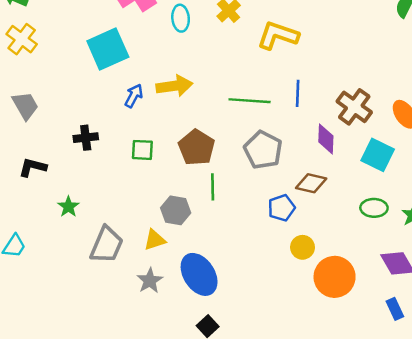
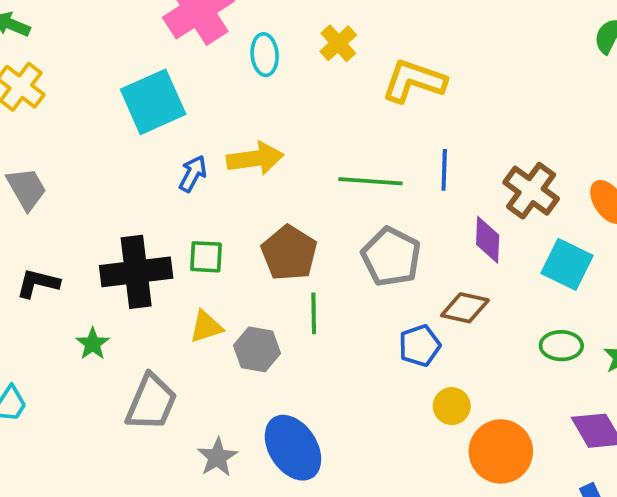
black cross: (86, 138) -> (136, 272), moved, size x1.8
yellow triangle: (155, 240) -> (206, 327), moved

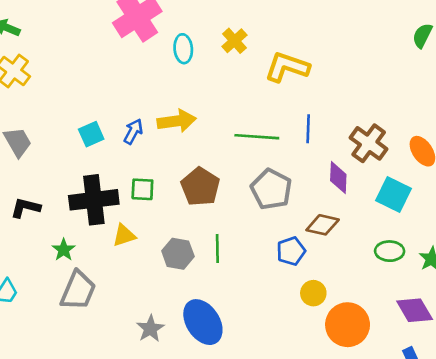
cyan square: (153, 102) -> (91, 134), moved, size x0.6
green line: (314, 313) -> (217, 248), moved
yellow triangle: (206, 327) -> (124, 235), moved
gray trapezoid: (151, 402) -> (78, 291), moved

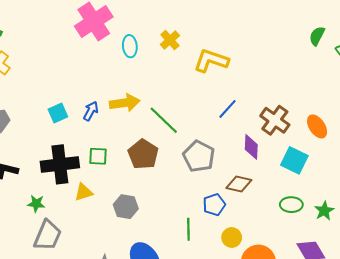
blue line: (308, 129) -> (228, 109), turned 40
green line: (257, 137) -> (164, 120), moved, turned 40
green line: (217, 248) -> (188, 229), moved
green star: (64, 250) -> (36, 204), turned -30

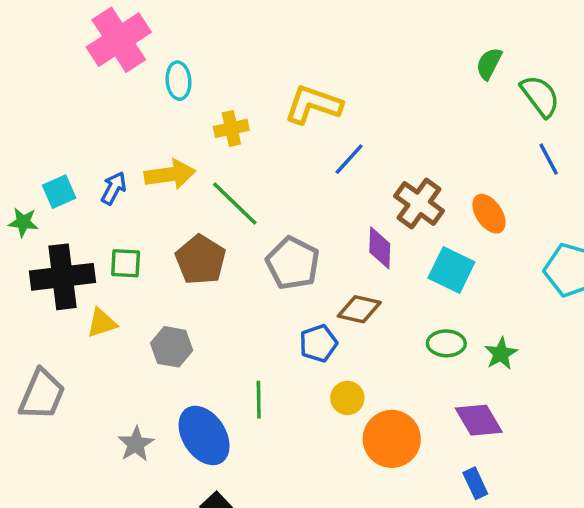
yellow cross: (170, 40) -> (231, 128), moved, turned 30
blue line: (228, 109) -> (349, 159), moved
green star: (36, 204) -> (23, 222), moved
green line: (188, 229) -> (259, 400), moved

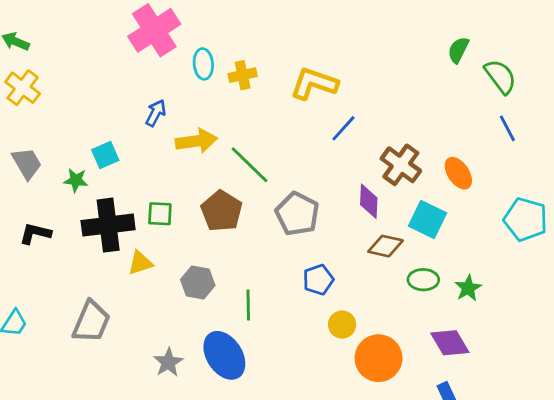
yellow cross: (231, 128) -> (243, 75), moved
blue arrow: (114, 188) -> (156, 113), moved
brown diamond: (359, 309) -> (385, 246), moved
green line: (259, 400) -> (248, 305), moved

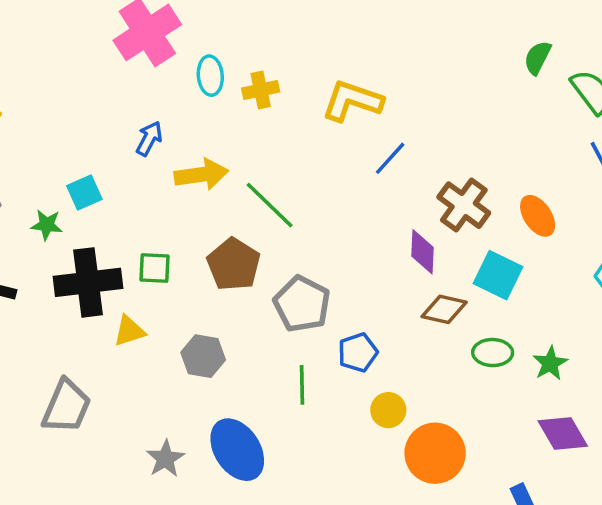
gray pentagon: (297, 214) -> (302, 304), moved
green line: (248, 305) -> (302, 385), moved
purple diamond: (450, 343) -> (563, 433), moved

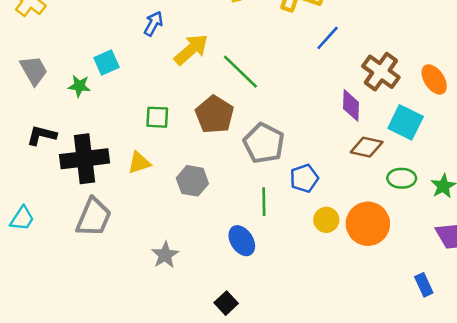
yellow arrow: (201, 174) -> (191, 50), turned -33
black cross: (88, 282) -> (84, 159), moved
blue ellipse: (237, 450) -> (242, 241), moved, size x0.7
orange circle: (435, 453) -> (368, 224), moved

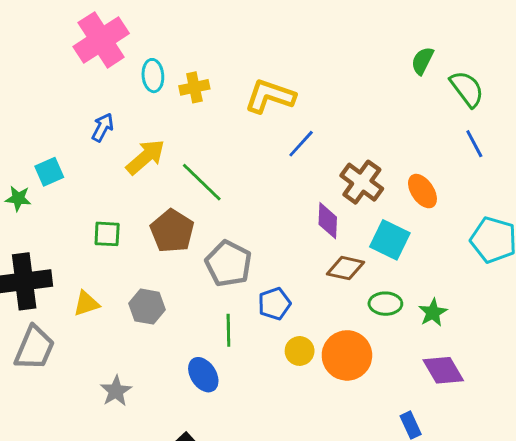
yellow triangle: (139, 163) -> (86, 304), moved

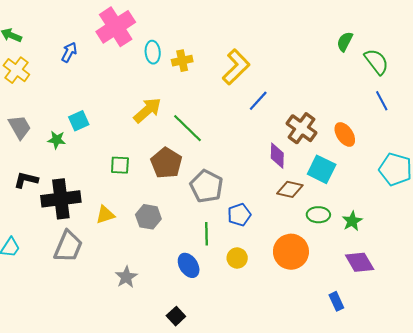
yellow L-shape: (270, 96) -> (236, 67), turned 117
blue arrow: (103, 127) -> (69, 52), moved
yellow circle: (300, 351) -> (237, 258), moved

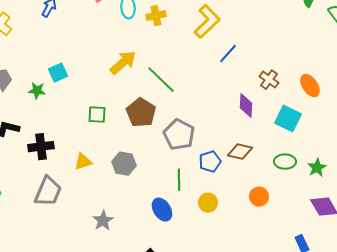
brown cross: (302, 128) -> (269, 80), size x0.7
brown diamond: (290, 189) -> (240, 152), moved
black cross: (61, 199) -> (41, 147), size x0.7
orange circle: (291, 252) -> (259, 197), size x0.6

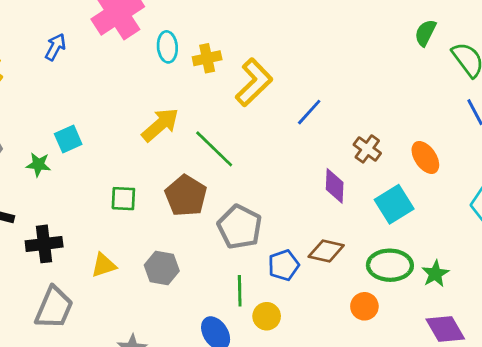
yellow L-shape: (207, 22) -> (254, 82), moved
cyan square: (288, 119) -> (394, 204), turned 32
green ellipse: (285, 162) -> (390, 265), size x1.4
orange circle: (259, 197) -> (364, 306), moved
yellow circle: (208, 203) -> (267, 316), moved

